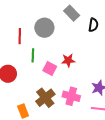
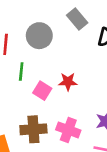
brown cross: (45, 98) -> (33, 129), turned 30

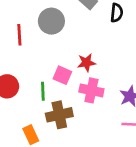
green line: (21, 71) -> (43, 91), moved
pink cross: (68, 130) -> (91, 90), moved

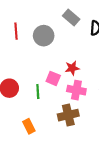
red line: (19, 35) -> (16, 31), moved
brown cross: (59, 115) -> (68, 115), moved

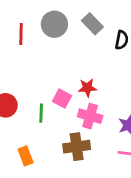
gray circle: (44, 36) -> (54, 24), moved

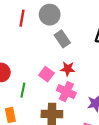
gray rectangle: (92, 24) -> (62, 39), moved
green line: (41, 113) -> (23, 90), moved

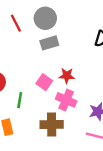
red line: (22, 18) -> (16, 23), turned -35
gray rectangle: (62, 39) -> (49, 43), moved, turned -70

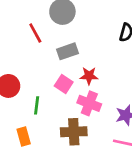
red line: (16, 23) -> (35, 33), moved
gray rectangle: (49, 43) -> (68, 51), moved

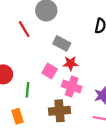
gray rectangle: (68, 51) -> (62, 43), moved, turned 49

